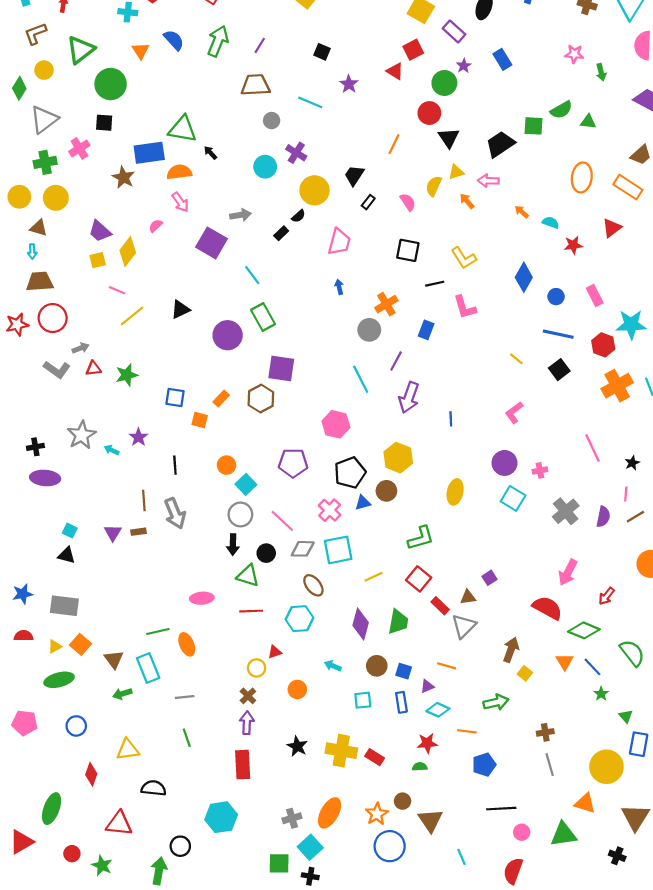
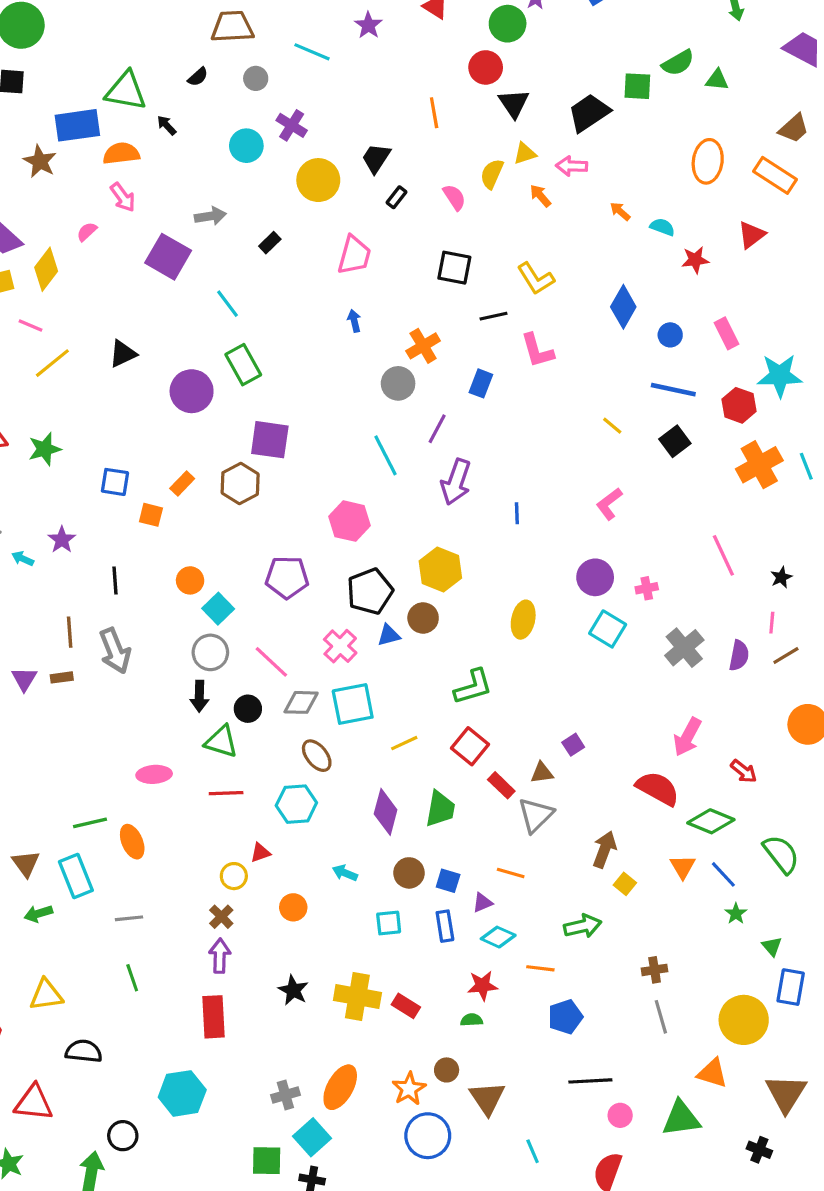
orange line: (394, 144) -> (434, 113), turned -36
black semicircle: (298, 216) -> (198, 77), moved
red arrow: (606, 596) -> (744, 771), turned -90

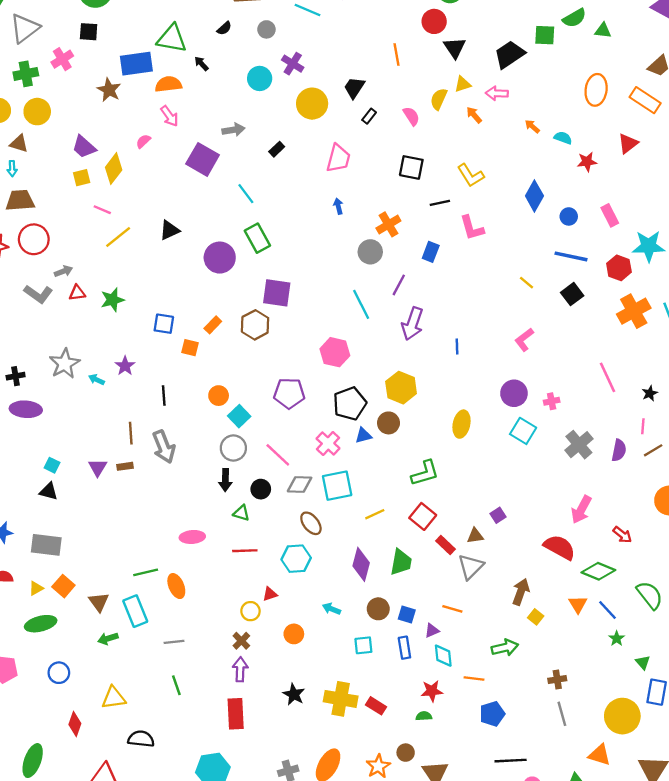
green triangle: (221, 742) -> (241, 513), size x0.7
cyan diamond: (498, 937) -> (443, 656), turned 60

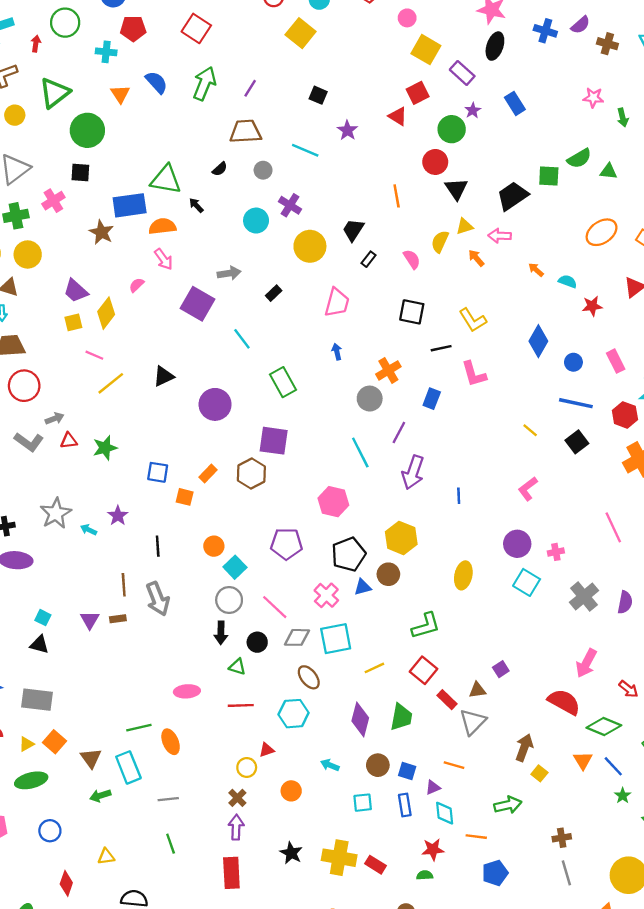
orange ellipse: (596, 90) -> (602, 232), turned 48
green rectangle: (257, 238) -> (283, 382), moved
yellow triangle: (114, 698) -> (106, 856), size x0.7

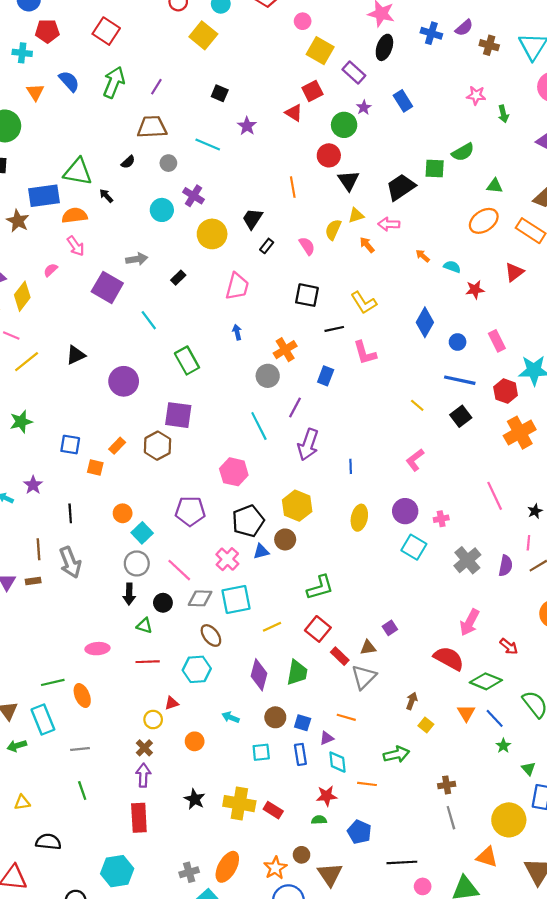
green triangle: (609, 171) -> (495, 186), moved
yellow ellipse: (463, 575) -> (359, 518), moved
brown arrow: (524, 748) -> (412, 701), size x0.7
blue pentagon: (495, 873) -> (359, 832), moved, turned -30

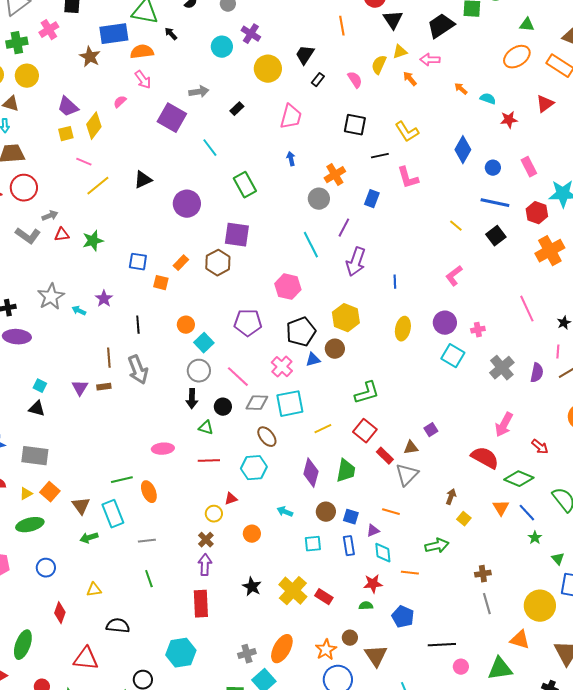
yellow cross: (239, 804) -> (293, 591), turned 32

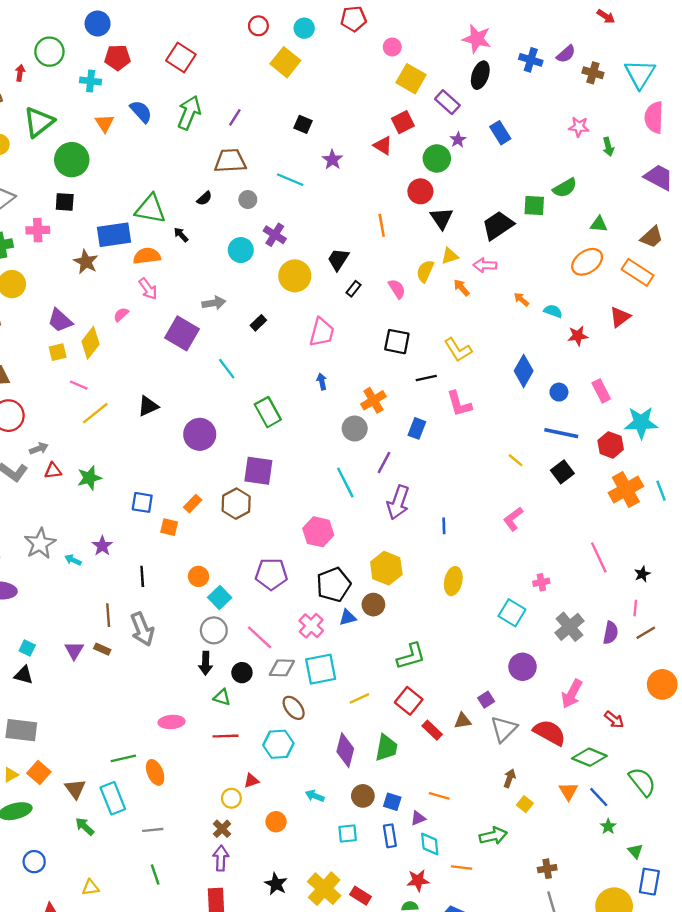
pink cross: (49, 30) -> (38, 230), turned 30
purple circle: (445, 323) -> (523, 667), moved
brown rectangle: (104, 387) -> (102, 649), turned 32
gray triangle: (407, 475) -> (504, 729), moved
green arrow: (89, 538) -> (85, 826), turned 60

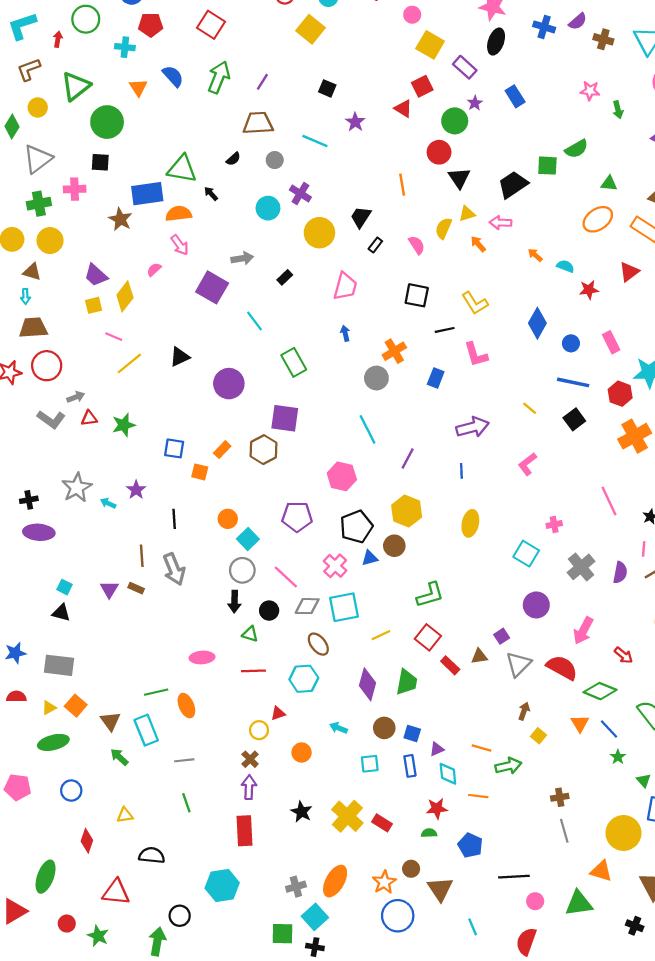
purple line: (384, 463) -> (408, 458), moved
purple arrow: (398, 502) -> (473, 427), moved, turned -124
orange line: (439, 796) -> (482, 748), moved

